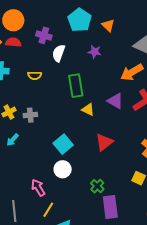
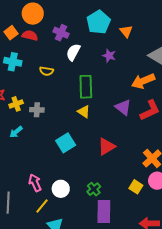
yellow triangle: (88, 110) -> (84, 112), moved
white circle: (63, 169) -> (61, 189), moved

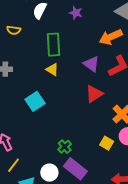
red triangle: (106, 147) -> (94, 94), moved
white circle: (61, 189) -> (49, 173), moved
purple rectangle: (104, 212) -> (75, 169), turned -50

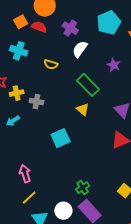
purple star: (76, 13) -> (114, 65), moved
green rectangle: (54, 45) -> (88, 85), turned -50

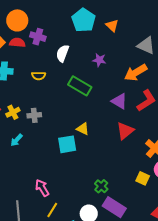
purple cross: (70, 28) -> (38, 37), moved
yellow triangle: (83, 109) -> (83, 129), moved
cyan square: (61, 138) -> (67, 144), turned 30

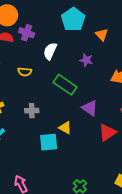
orange triangle: (112, 26) -> (102, 35), moved
purple triangle: (119, 101) -> (90, 108), moved
gray cross: (34, 115) -> (32, 111), moved

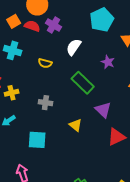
cyan square: (49, 142) -> (37, 140), moved

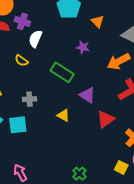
white semicircle: (74, 47) -> (35, 39), moved
yellow semicircle: (45, 63) -> (21, 61), turned 32
cyan square: (37, 140) -> (18, 125), moved

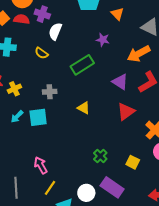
green rectangle: (62, 72) -> (82, 65), turned -65
purple triangle: (87, 95) -> (120, 82), moved
yellow square: (121, 167) -> (133, 162), moved
green cross: (79, 174) -> (100, 156), moved

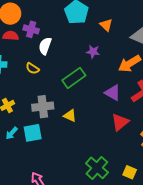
gray cross: (50, 92) -> (43, 107), size x1.5
yellow triangle: (84, 108) -> (70, 116), moved
green cross: (100, 156) -> (97, 168), size x1.6

